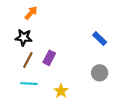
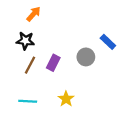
gray circle: (100, 73) -> (86, 57), moved
cyan line: (29, 84) -> (28, 101), moved

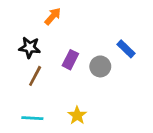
orange arrow: (34, 14) -> (53, 16), moved
purple rectangle: (53, 63) -> (70, 60), moved

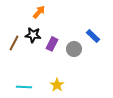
black star: (30, 47) -> (33, 35), moved
brown line: (35, 76) -> (14, 43), moved

